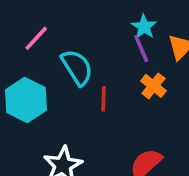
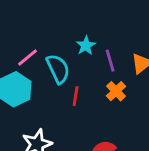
cyan star: (144, 27) -> (86, 46), moved
pink line: (36, 38) -> (28, 58), moved

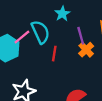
pink line: (28, 58) -> (22, 37), moved
purple line: (110, 61) -> (81, 36), moved

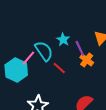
cyan star: (62, 14) -> (63, 40), moved
red line: (54, 54) -> (59, 68), turned -48

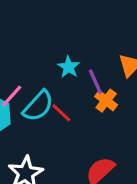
cyan semicircle: (44, 51) -> (38, 106), moved, turned 75

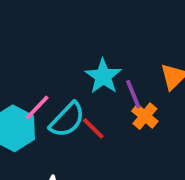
cyan star: (69, 67) -> (103, 76), size x1.4

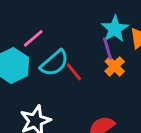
cyan star: (103, 76) -> (115, 29), moved
pink line: (37, 107) -> (33, 38), moved

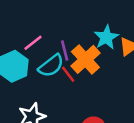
purple line: (107, 49) -> (65, 50), moved
orange cross: (115, 66) -> (85, 59), moved, size x1.6

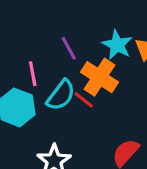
pink line: (33, 43) -> (33, 74), turned -48
purple line: (65, 50) -> (69, 48), moved

